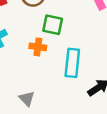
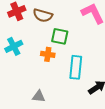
gray triangle: (27, 99) -> (39, 96), turned -40

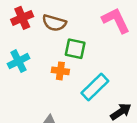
cyan rectangle: (76, 67) -> (95, 87), turned 40

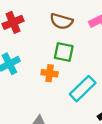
brown semicircle: (54, 23) -> (61, 21), moved

